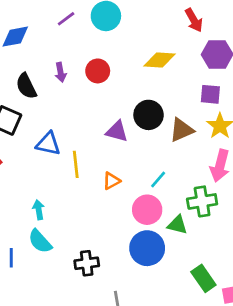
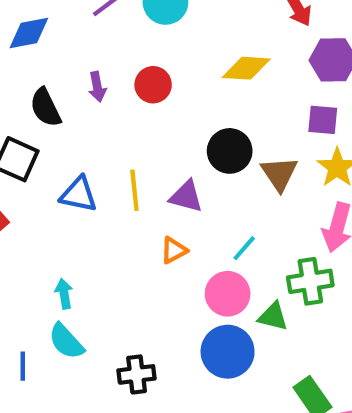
brown triangle: (181, 130) -> (279, 174), turned -40
purple triangle: (117, 131) -> (186, 196), moved
yellow line: (76, 164) -> (134, 190), moved

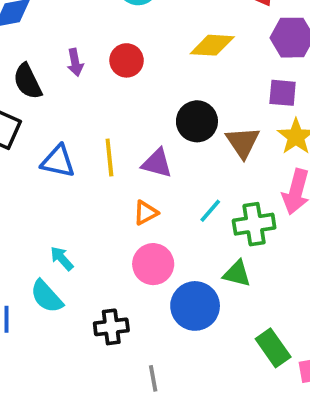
green cross: (310, 281) -> (254, 224), moved
cyan arrow: (64, 294) -> (62, 258), moved, turned -32
pink circle: (228, 294) -> (153, 264), moved

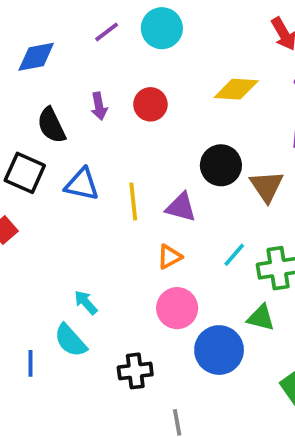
blue triangle: (58, 161) -> (82, 184), moved

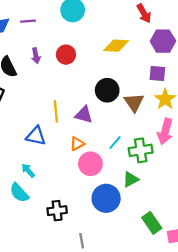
purple line: (107, 32) -> (28, 21), moved, turned 32
blue triangle: (82, 184) -> (36, 136), moved
pink circle: (177, 308) -> (90, 164), moved
green triangle: (261, 318) -> (131, 179), turned -42

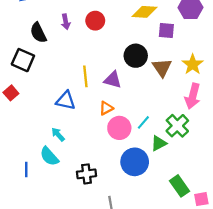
purple square: (157, 74) -> (166, 31), moved
cyan line: (115, 143) -> (143, 122), moved
green cross: (141, 150) -> (177, 126), moved, turned -35

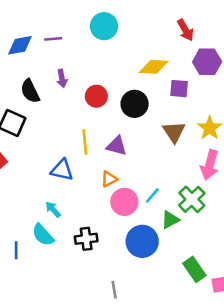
red circle: (95, 21) -> (96, 96), moved
black circle: (136, 56) -> (135, 104), moved
black cross: (86, 174) -> (86, 239), moved

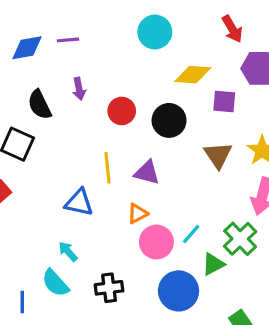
cyan circle: (104, 26) -> (155, 32), moved

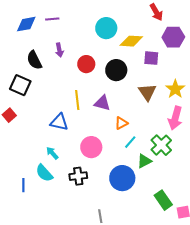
cyan circle: (155, 32) -> (106, 28), moved
orange triangle: (137, 214) -> (121, 123), moved
pink circle: (156, 242) -> (91, 147), moved

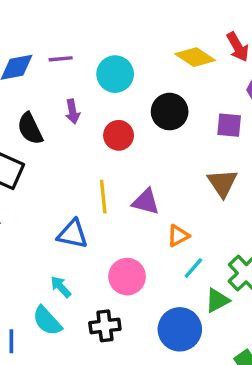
cyan circle: (106, 28) -> (115, 74), moved
yellow diamond: (131, 41) -> (195, 57), moved, turned 30
black circle: (116, 70) -> (170, 112), moved

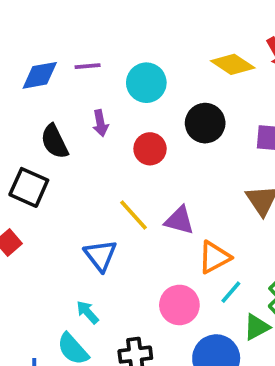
yellow line: (103, 197) -> (133, 215), turned -36
blue triangle: (73, 234) -> (100, 255), turned 40
orange triangle: (178, 236) -> (214, 257), size x1.4
pink circle: (127, 277) -> (179, 305), moved

